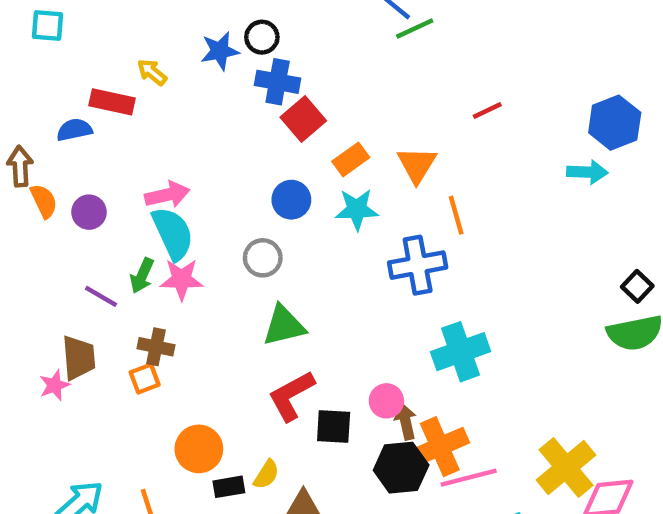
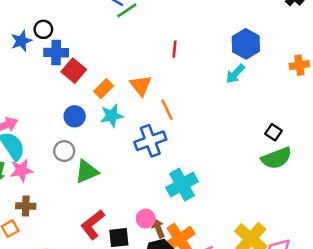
red line: (487, 111) -> (174, 49), turned -49
cyan arrow: (587, 172) -> (235, 74), turned 140
green triangle: (284, 326) -> (87, 172), moved
brown cross: (156, 347) -> (26, 206), moved

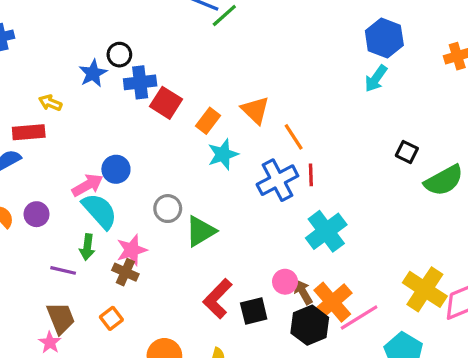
red line: (174, 49) -> (311, 175), moved
blue circle: (75, 116) -> (116, 169), moved
black square: (273, 132) -> (407, 152), moved
pink star: (21, 170) -> (132, 250), moved
brown cross: (26, 206) -> (125, 272), moved, turned 30

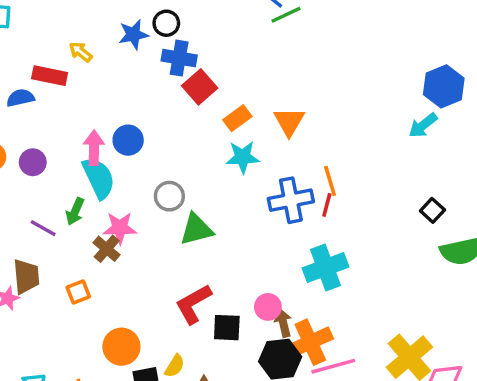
orange line: (294, 137) -> (330, 181), moved
pink arrow: (87, 185) -> (94, 148), turned -76

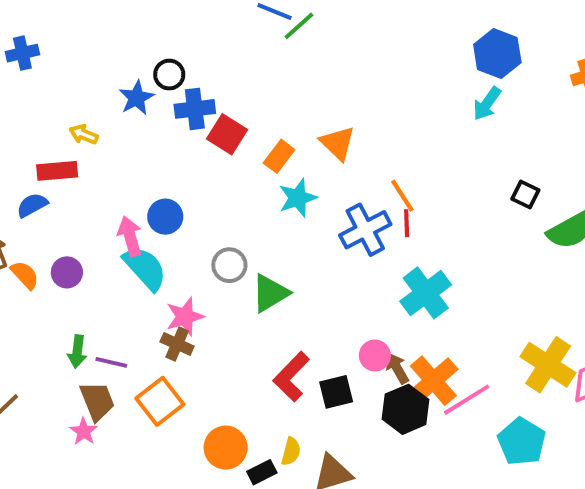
green arrow: (75, 211) -> (77, 352), moved
purple line: (43, 228) -> (111, 362), moved
orange square: (78, 292) -> (160, 401), size x1.6

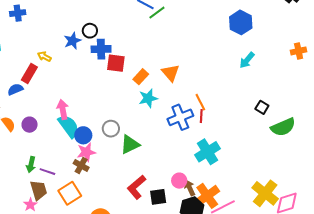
blue hexagon: (497, 53) -> (241, 22), moved
red square: (227, 134) -> (116, 63), turned -30
red rectangle: (57, 171) -> (29, 73), turned -60
blue circle: (165, 217) -> (83, 135), moved

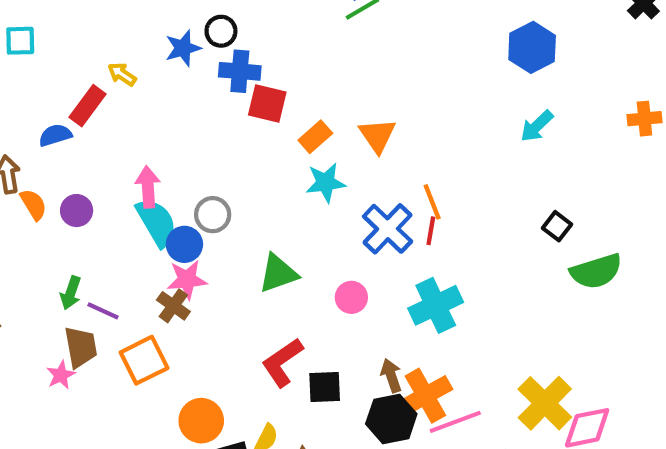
blue cross: (180, 117) -> (388, 229), turned -30
gray circle: (111, 129) -> (213, 215), moved
pink circle: (179, 181) -> (351, 297), moved

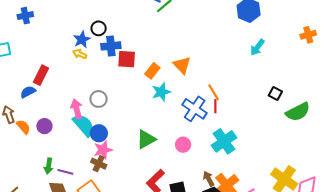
yellow arrow: (122, 74) -> (80, 54), moved
gray circle: (213, 215) -> (99, 99), moved

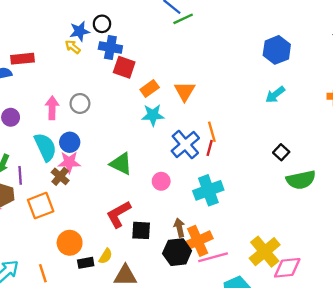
red rectangle: (41, 75) -> (22, 59), turned 42
cyan semicircle: (84, 125) -> (45, 147), moved
green triangle: (146, 139) -> (121, 164), turned 40
purple line: (65, 172) -> (20, 175), turned 56

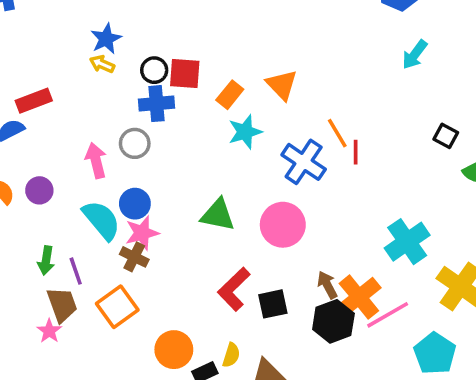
black circle: (102, 24) -> (154, 70), moved
blue cross: (110, 48) -> (156, 104), moved
red line: (210, 148) -> (356, 152), moved
pink circle: (161, 181) -> (283, 225), size x1.6
cyan cross: (208, 190) -> (407, 242), moved

